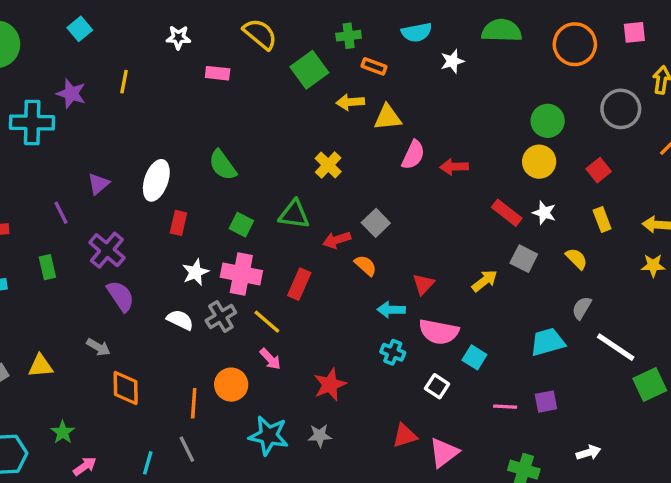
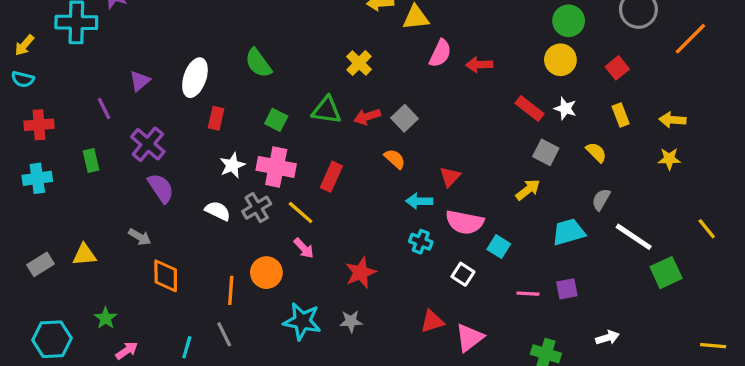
red arrow: (337, 240) -> (367, 117), moved
yellow arrow: (485, 281) -> (528, 190), moved

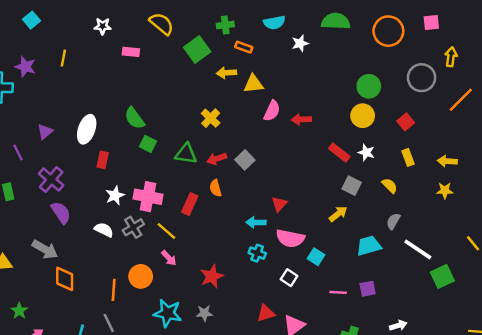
green square: (276, 120) -> (148, 144), moved
orange semicircle: (395, 159) -> (215, 188), moved, turned -147
gray arrow: (140, 237) -> (45, 249), size x1.5

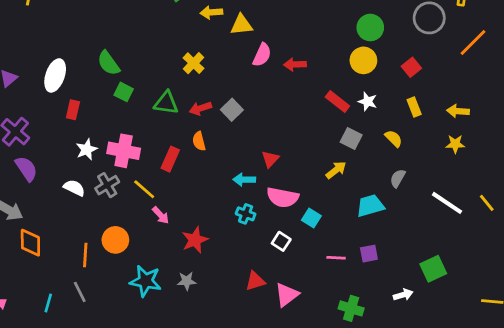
white line: (418, 249) -> (447, 203), moved
pink arrow: (169, 258) -> (161, 215), moved
green square: (442, 276) -> (433, 269), moved

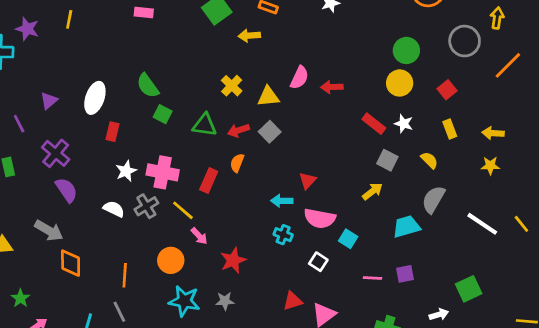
yellow triangle: (241, 25) -> (268, 97), moved
orange semicircle: (199, 141) -> (237, 163), turned 36
gray semicircle: (398, 178) -> (433, 199), size x1.5
orange circle: (115, 240) -> (171, 260), moved

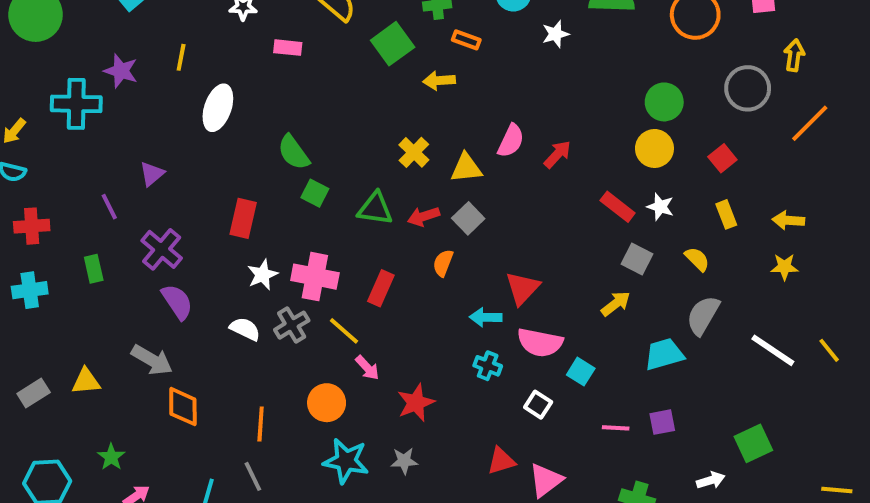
red arrow: (332, 87) -> (557, 154), turned 135
white ellipse: (95, 98) -> (218, 108), moved
red rectangle: (113, 132) -> (243, 218), size x1.4
orange semicircle: (237, 163) -> (443, 263), moved
red triangle: (308, 180) -> (523, 288), size x1.4

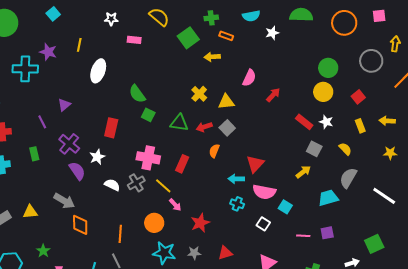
pink semicircle: (511, 141) -> (249, 78), moved
yellow arrow: (788, 220) -> (387, 121), moved
white star: (263, 275) -> (97, 157), moved
red triangle: (501, 461) -> (225, 253), moved

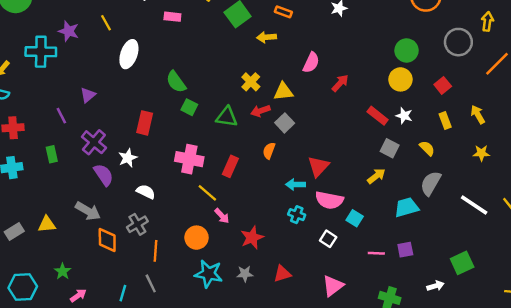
yellow line: (79, 45) -> (106, 23), turned -40
yellow arrow: (387, 121) -> (478, 114), turned 56
red arrow: (204, 127) -> (260, 111), moved
gray cross: (136, 183) -> (137, 224), moved

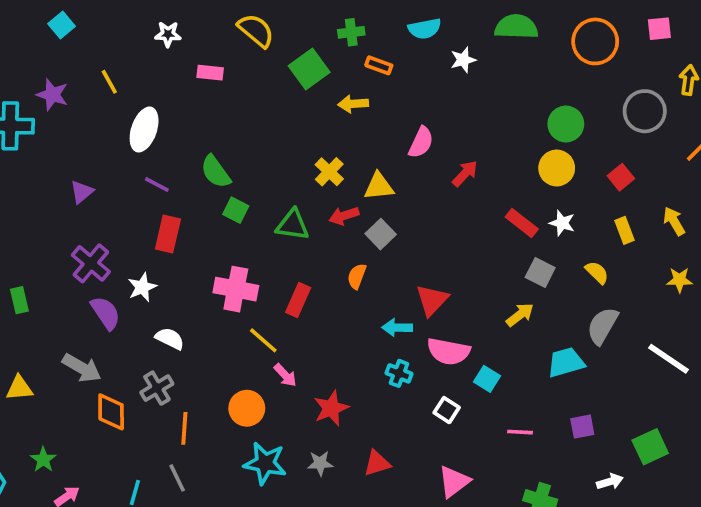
purple line: (61, 116) -> (157, 185), moved, turned -35
green rectangle: (52, 154) -> (19, 300), moved
purple square: (405, 250) -> (582, 427), moved

